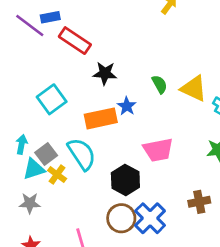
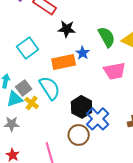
green semicircle: (160, 84) -> (107, 37), size x1.5
pink trapezoid: (158, 150) -> (115, 71), moved
blue cross: (150, 218) -> (98, 119), moved

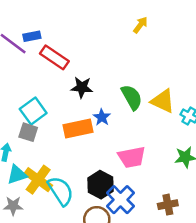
pink trapezoid: (115, 71) -> (132, 157), moved
gray square: (24, 88) -> (28, 132), moved, turned -35
cyan semicircle: (50, 88) -> (61, 191), moved
yellow cross: (32, 103) -> (38, 180), size x1.6

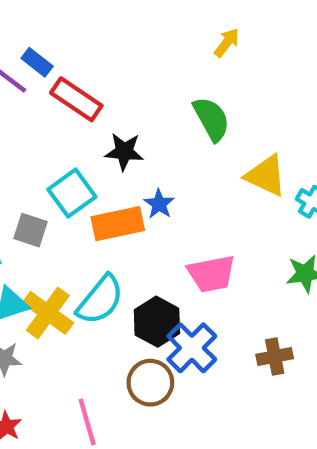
blue rectangle: (32, 36) -> (37, 62), turned 49
green semicircle: (132, 97) -> (211, 119), moved
cyan square: (33, 111) -> (72, 193), moved
cyan semicircle: (61, 191) -> (100, 300), moved, turned 72

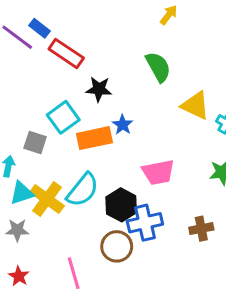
blue cross: (192, 348) -> (145, 223), turned 32

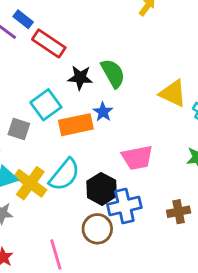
green semicircle: (158, 67) -> (113, 73), moved

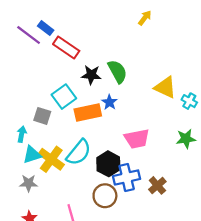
brown cross: (179, 212) -> (157, 185), moved, turned -30

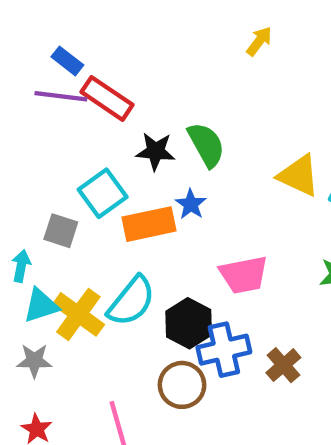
purple line: (29, 35) -> (61, 96), moved, turned -30

